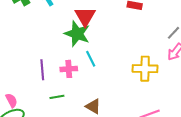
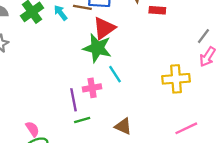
red triangle: (85, 17) -> (104, 28), turned 30
purple line: (42, 70) -> (74, 100), moved

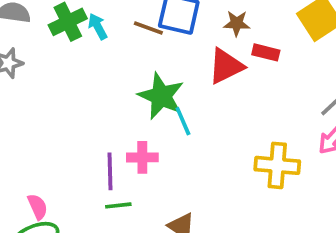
cyan arrow: (61, 13) -> (98, 26), moved
red triangle: (104, 28) -> (226, 66), moved
cyan line: (115, 74) -> (183, 121), moved

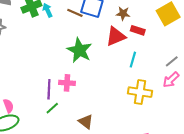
cyan line: (183, 121) -> (133, 60), moved, turned 35
green line: (118, 205) -> (52, 108), turned -40

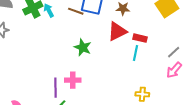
red rectangle: (138, 30) -> (140, 38), moved
green star: (79, 50) -> (83, 47), size x0.7
yellow cross: (140, 92) -> (142, 94), moved, size x0.6

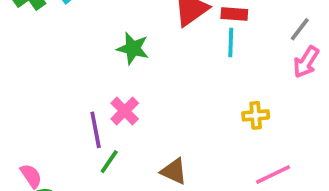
pink cross: (73, 80) -> (125, 111), turned -35

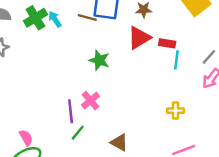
cyan line: (231, 42) -> (176, 60), moved

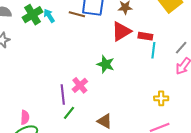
green star: (99, 60) -> (106, 64), moved
yellow cross: (175, 111) -> (161, 98), moved
pink semicircle: (26, 138) -> (25, 117), turned 32

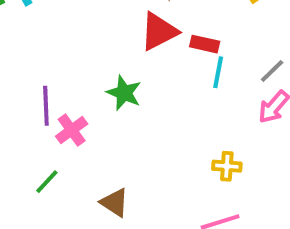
purple line: (63, 95) -> (46, 106), moved

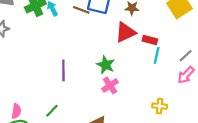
pink cross: (72, 130) -> (110, 85), moved
green line: (47, 182) -> (52, 111), moved

